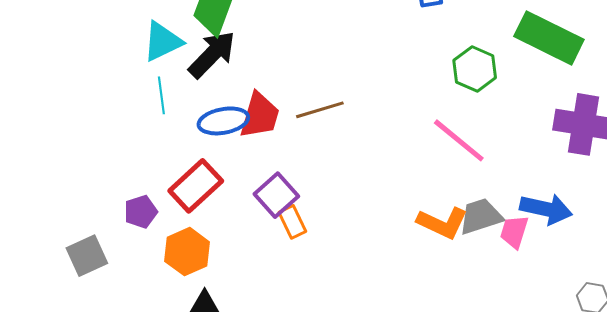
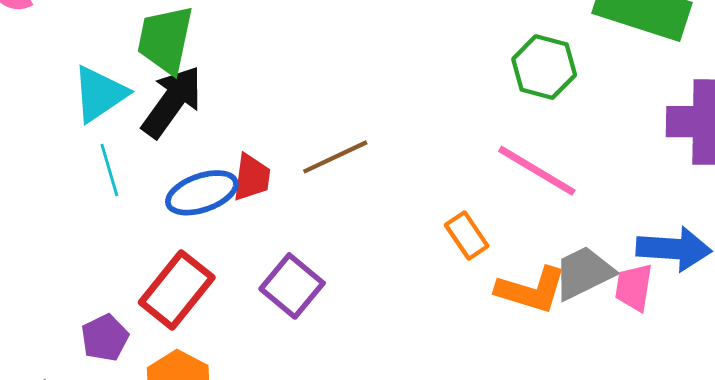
red trapezoid: (260, 115) -> (252, 177), size x0.7
orange rectangle: (292, 222) -> (467, 236), moved

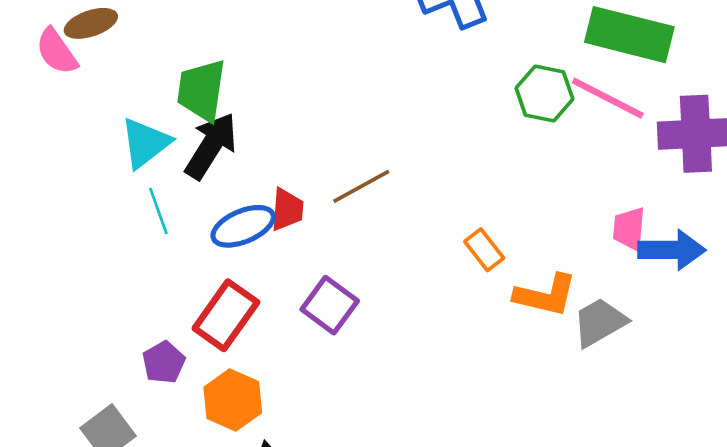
pink line: (537, 171) -> (608, 98), moved
gray trapezoid: (584, 273) -> (600, 322), moved
pink trapezoid: (634, 287) -> (629, 229), moved

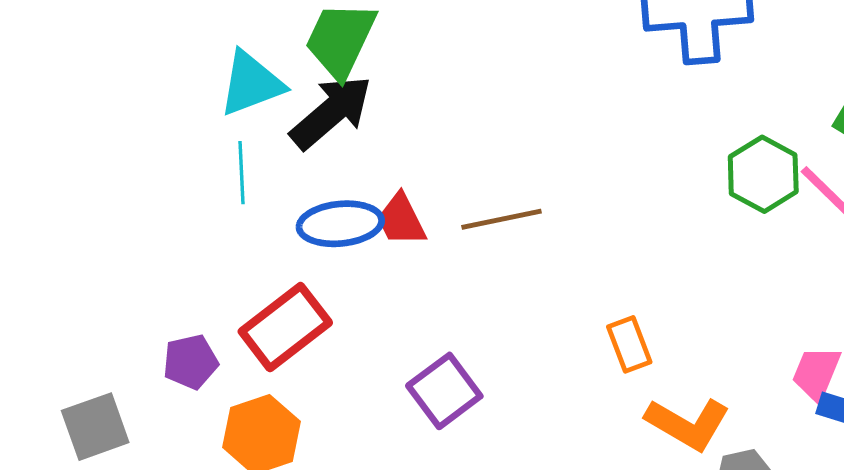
red trapezoid: (287, 210) -> (401, 220), turned 132
purple square: (330, 305) -> (444, 391), moved

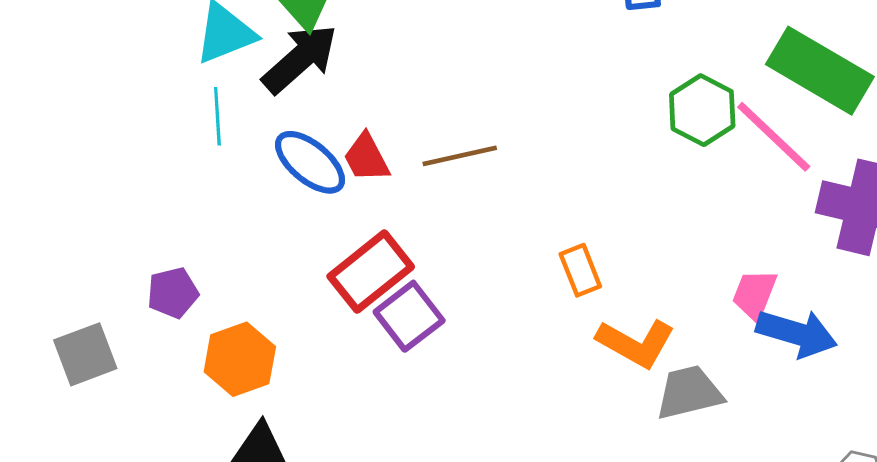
blue ellipse: (340, 224) -> (310, 162), turned 46
red rectangle: (285, 327) -> (371, 272), moved

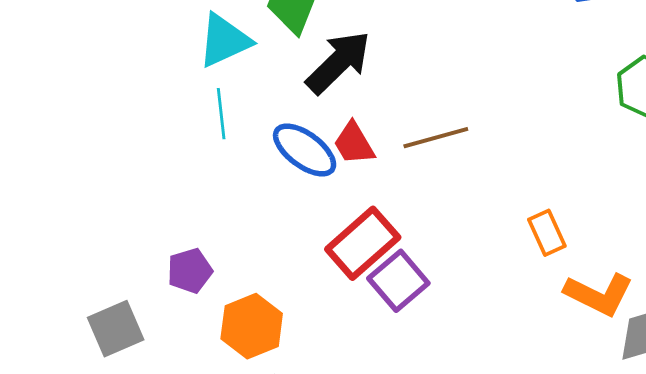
black arrow: (300, 59) -> (338, 62), moved

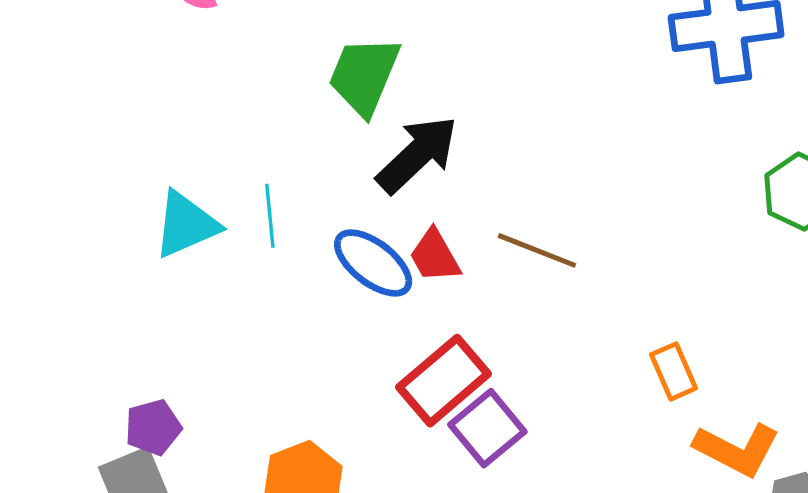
cyan triangle: (224, 40) -> (186, 225), moved
brown line: (436, 138) -> (537, 250), turned 36
purple pentagon: (190, 271) -> (153, 427), moved

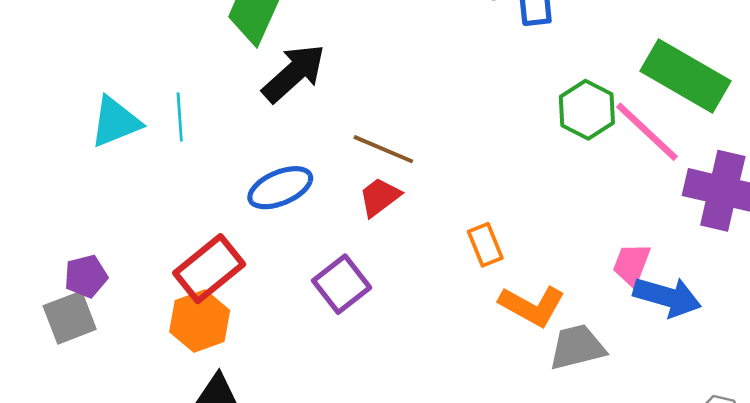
red trapezoid: (435, 256) -> (380, 197), moved, turned 81
blue ellipse: (373, 263) -> (280, 188), moved, turned -62
red rectangle: (444, 381) -> (209, 269), moved

